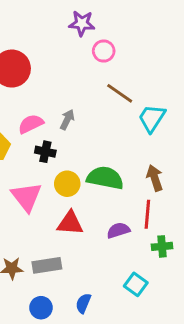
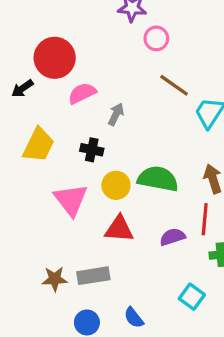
pink semicircle: (31, 124) -> (82, 93), moved
blue semicircle: (83, 303) -> (134, 318), turned -60

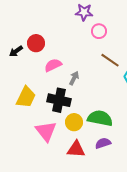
red circle: (55, 58) -> (36, 43), size x0.7
black arrow: (22, 88) -> (16, 51), moved
black cross: (92, 150) -> (59, 100), size x1.6
purple semicircle: (172, 237) -> (103, 143), moved

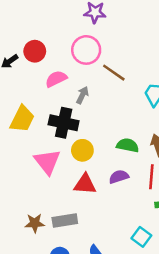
pink circle: (99, 31) -> (86, 50), moved, size x1.5
brown line: (110, 60) -> (114, 73), moved
green semicircle: (100, 118) -> (128, 145), moved, size x0.7

